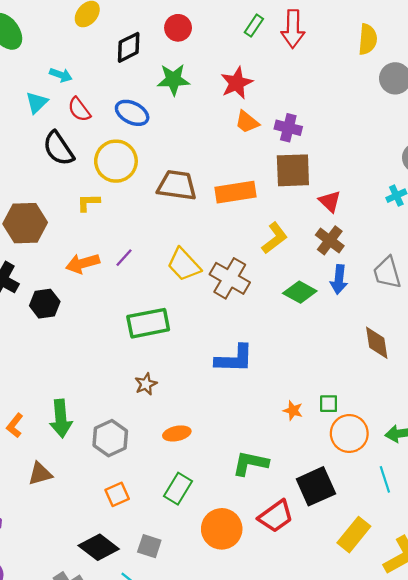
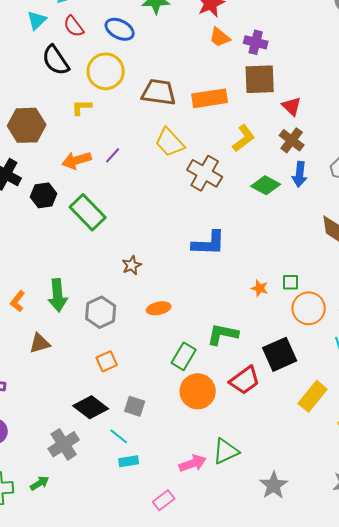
yellow trapezoid: (184, 265) -> (170, 142), moved
green rectangle: (148, 323) -> (88, 212), moved, turned 57
green rectangle: (178, 489) -> (184, 356), moved

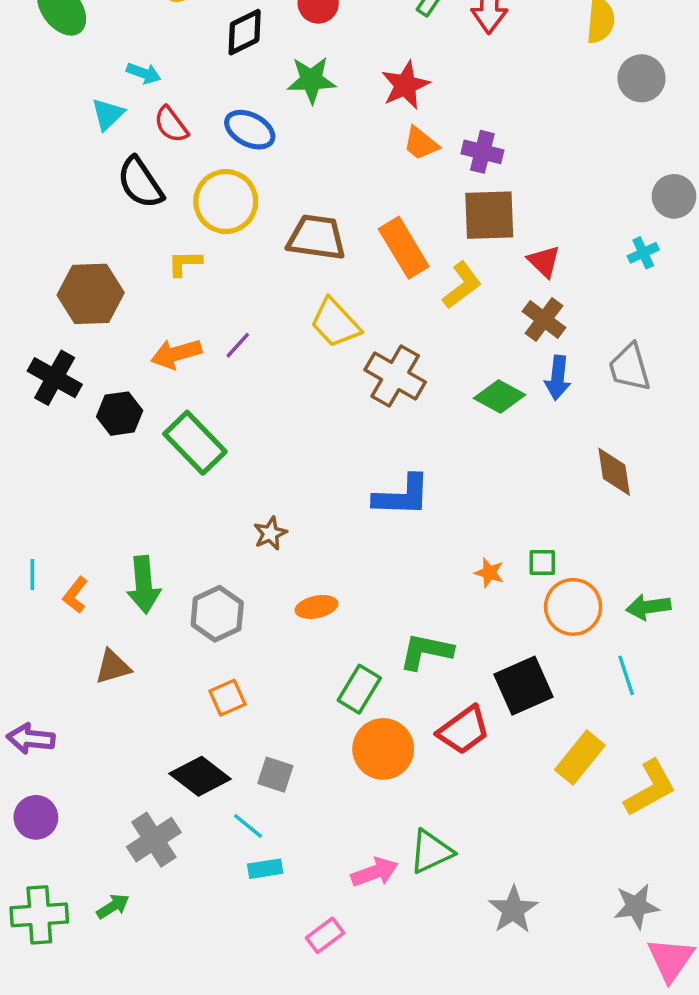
orange rectangle: (210, 98) -> (404, 248), turned 68
yellow L-shape: (244, 138) -> (462, 285), moved

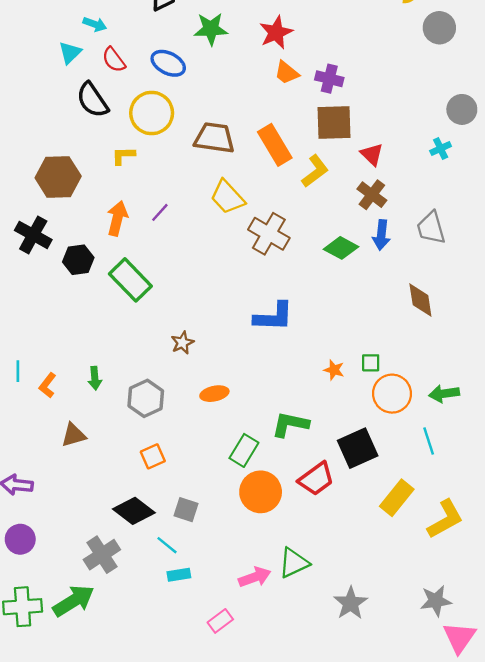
orange arrow: (176, 354) -> (117, 218), turned 120
green arrow: (144, 585) -> (95, 378), size x0.6
green arrow: (113, 906) -> (73, 601), size x1.8

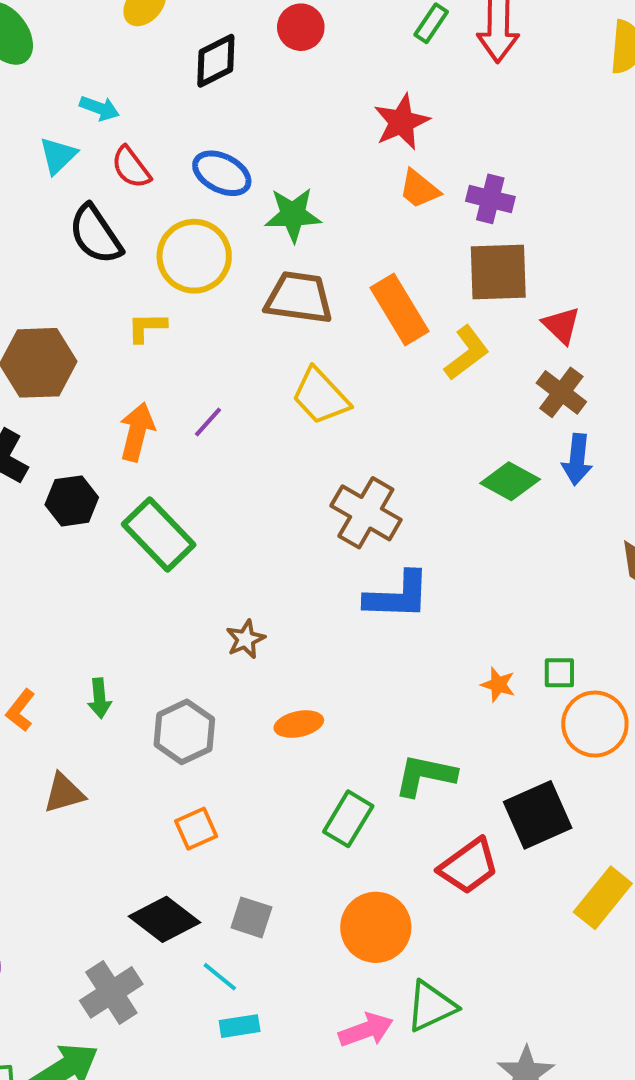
green star: (211, 29) -> (293, 215), moved
brown cross: (269, 234) -> (366, 513), moved
orange circle: (261, 492) -> (376, 927), moved

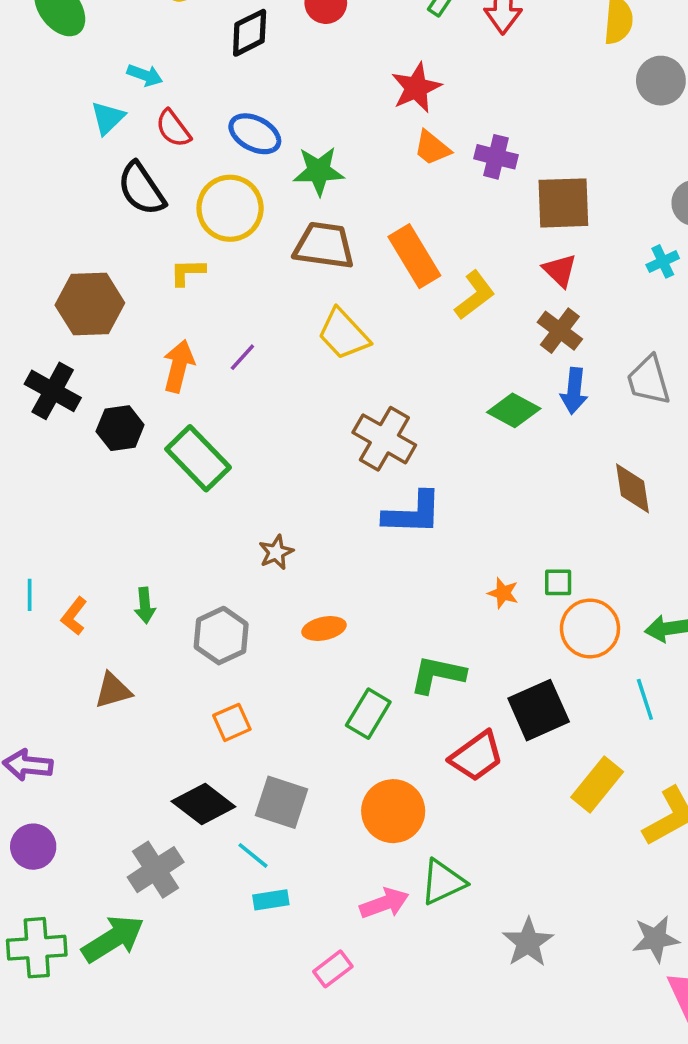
brown square: (498, 272) -> (563, 203), moved
gray square: (251, 917) -> (281, 802), size x1.4

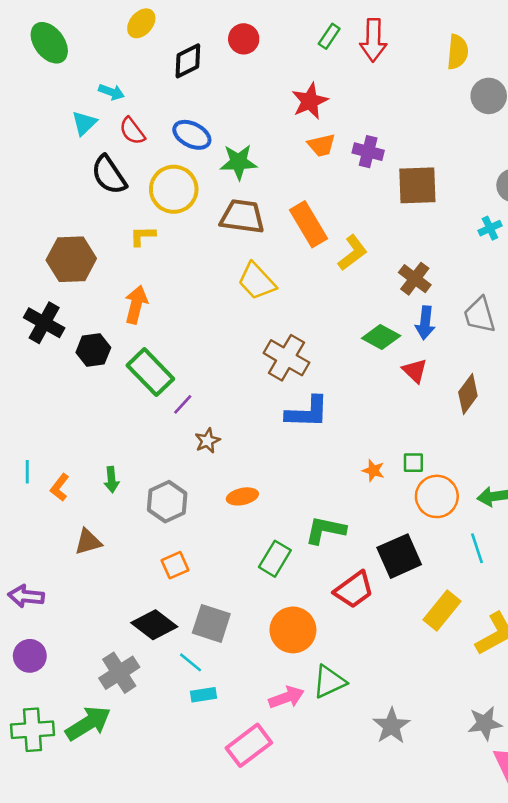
orange trapezoid: (432, 148) -> (321, 145), turned -52
red triangle: (560, 270) -> (415, 371), moved
purple line: (242, 357) -> (183, 404), moved
brown diamond: (633, 488) -> (468, 394), turned 45
pink rectangle: (333, 969) -> (249, 745), size x1.6

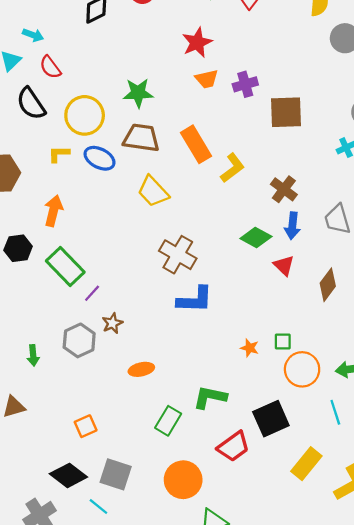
blue ellipse: (192, 135) -> (100, 158), moved
purple cross: (368, 152) -> (245, 84), turned -30
gray hexagon: (167, 502) -> (79, 340), moved

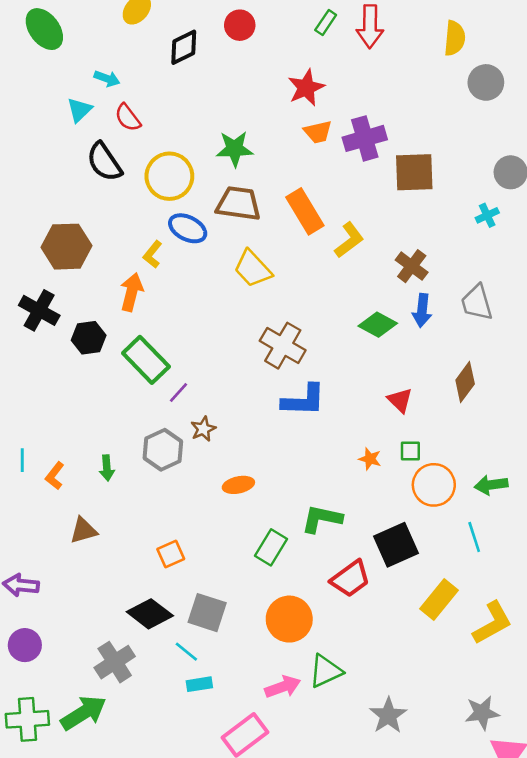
purple cross: (245, 84) -> (365, 138), size x1.4
yellow L-shape: (59, 154) -> (152, 254), moved, turned -50
red triangle: (284, 265) -> (400, 400), moved

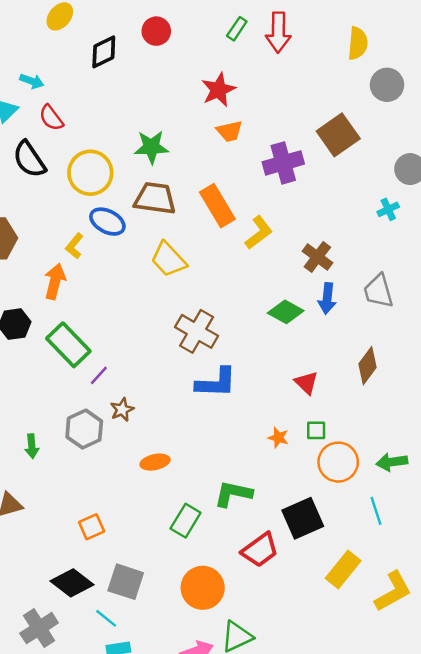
purple cross: (365, 138) -> (283, 163), moved
brown square: (414, 172) -> (338, 135), moved, turned -33

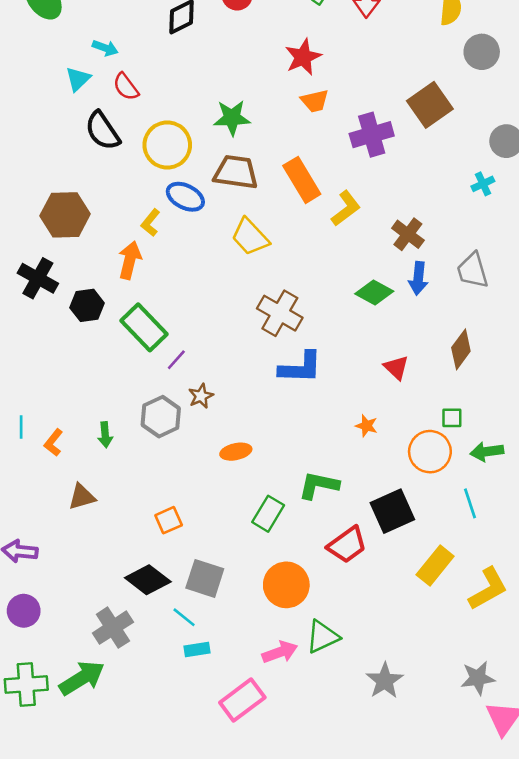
green square: (316, 430) -> (452, 418), moved

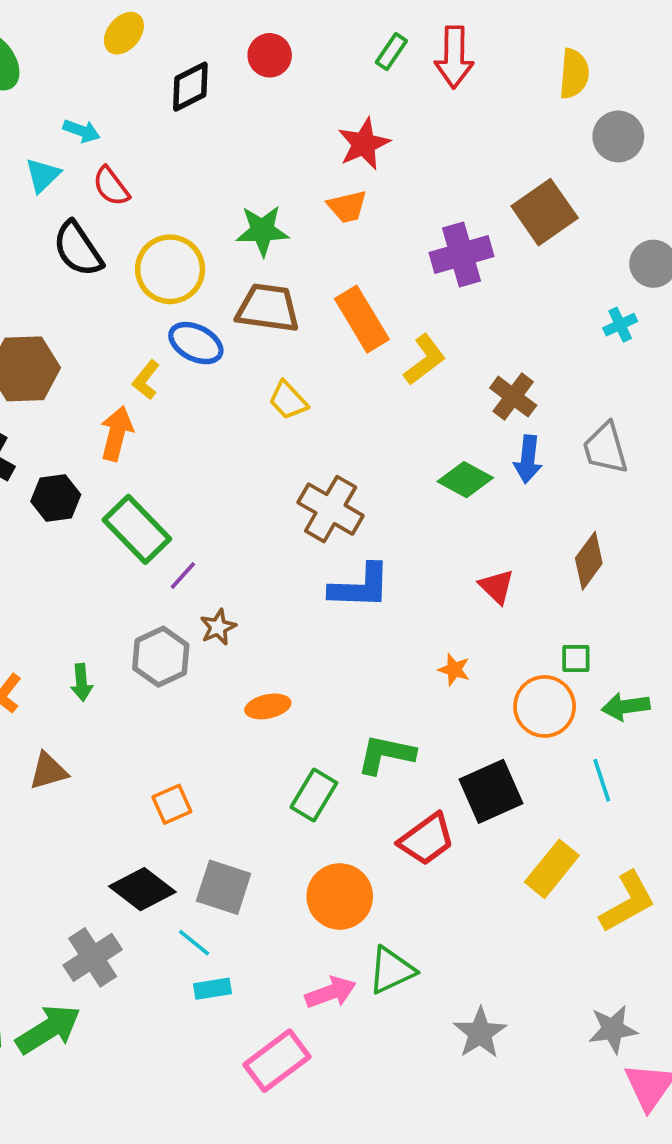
orange trapezoid: (315, 101) -> (347, 207), moved
yellow trapezoid: (250, 237) -> (288, 400), size x0.7

